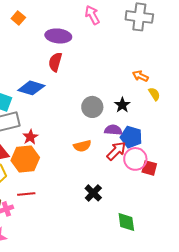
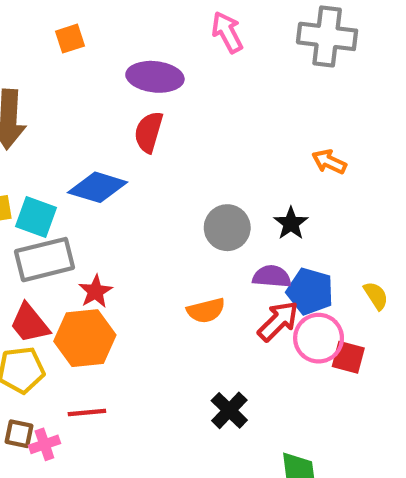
orange square: (18, 18) -> (70, 39), turned 32
yellow semicircle: (154, 94) -> (376, 296), moved

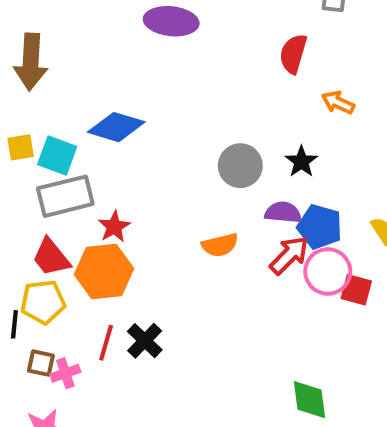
red semicircle: (149, 132) -> (293, 54), moved
black cross: (229, 410) -> (145, 341), moved
red line: (87, 412) -> (106, 343), turned -69

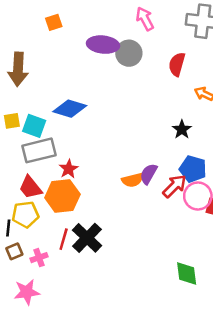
gray circle: (240, 166) -> (129, 53), moved
purple semicircle: (283, 212) -> (149, 174), moved, turned -65
black cross: (145, 341) -> (87, 238), size x1.4
brown square: (41, 363) -> (14, 251), moved, turned -35

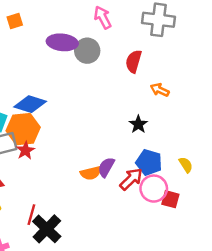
red star: (69, 169) -> (25, 150), moved
orange hexagon: (62, 196) -> (23, 129), moved
red line: (64, 239) -> (31, 215), moved

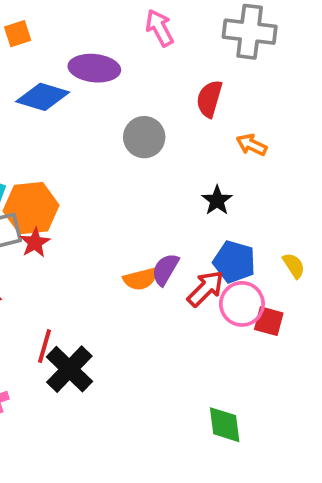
gray circle: (87, 51) -> (144, 137), moved
blue diamond: (30, 104) -> (43, 97), moved

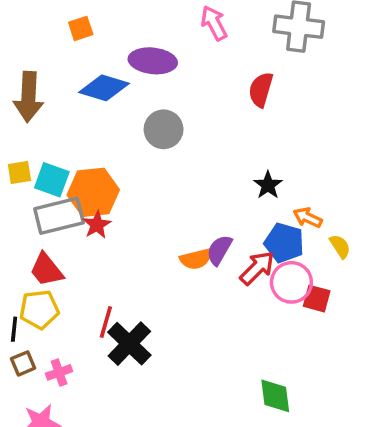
gray circle: (144, 137) -> (164, 129), moved
orange arrow: (252, 145) -> (308, 218), moved

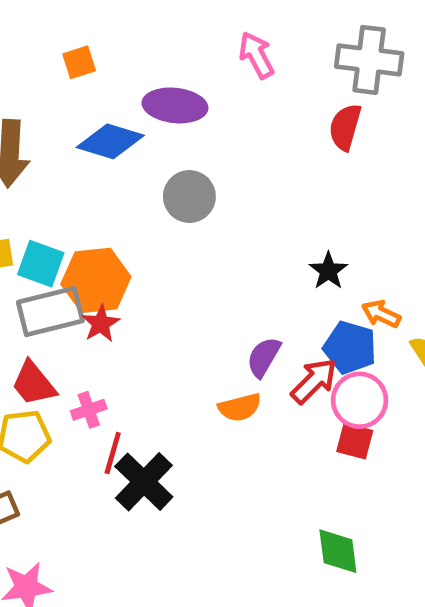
red semicircle: (261, 90) -> (345, 127), moved
orange semicircle: (196, 259) -> (240, 407), moved
red square: (317, 299) -> (355, 441), moved
pink cross: (59, 372) -> (89, 410), moved

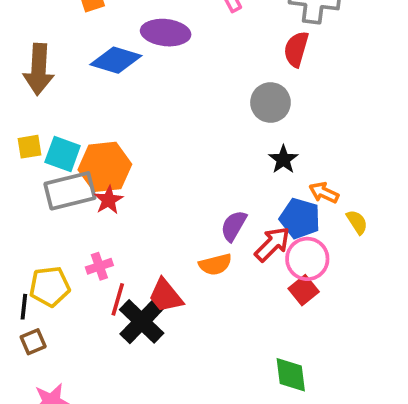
gray circle: (189, 197) -> (270, 102), moved
red trapezoid: (34, 383) -> (166, 296), moved
red square: (355, 441) -> (304, 290), turned 36

